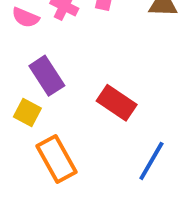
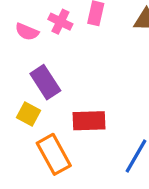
red rectangle: (117, 103) -> (89, 121), moved, turned -36

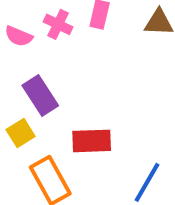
yellow square: (29, 114) -> (21, 133), turned 30

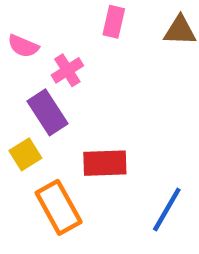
pink cross: (58, 24) -> (67, 70), moved, turned 32

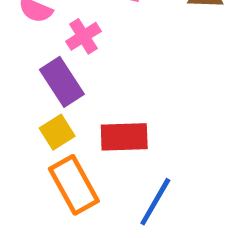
yellow square: (25, 154) -> (57, 132), moved
blue line: (167, 210) -> (155, 202), moved

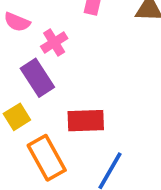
yellow square: (57, 132) -> (17, 117), moved

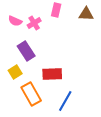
pink cross: (54, 42) -> (34, 23), moved

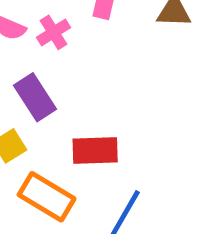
orange rectangle: (31, 94) -> (47, 197), turned -30

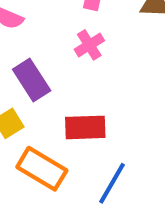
pink cross: (54, 32) -> (89, 45), moved

